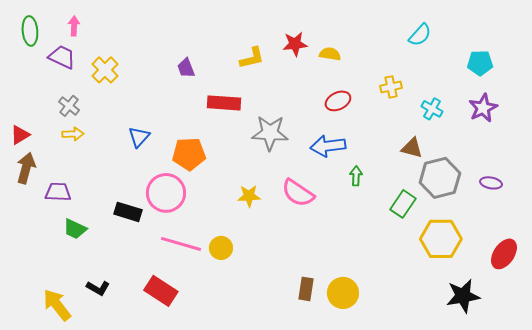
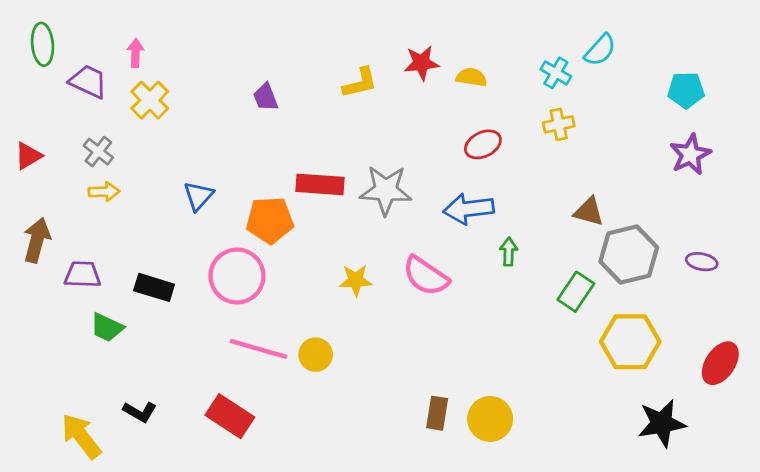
pink arrow: (74, 26) -> (135, 53), moved
red rectangle: (224, 103) -> (320, 184), moved
cyan cross: (432, 109) -> (556, 73), moved
red triangle: (20, 135) -> (28, 156), moved
black rectangle: (128, 212) -> (154, 287), moved

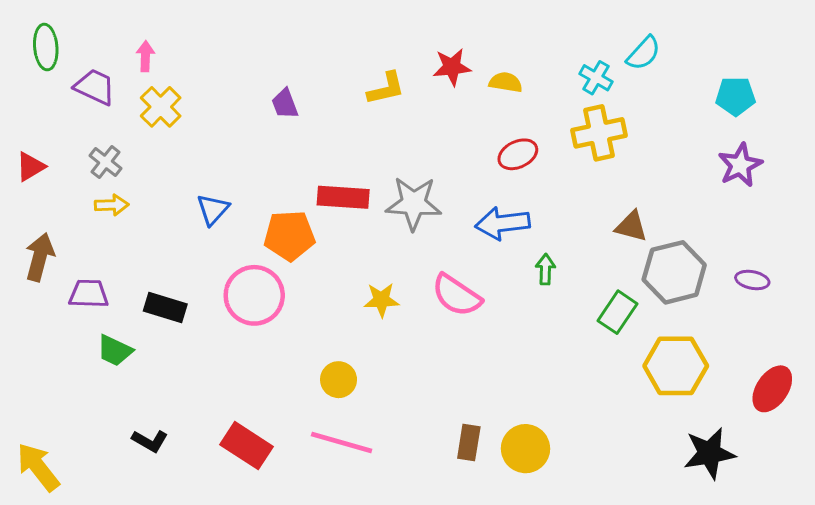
yellow cross: (559, 124) -> (599, 133), size x1.6
pink line: (258, 349) -> (342, 442), moved
yellow arrow: (81, 436) -> (38, 467), moved

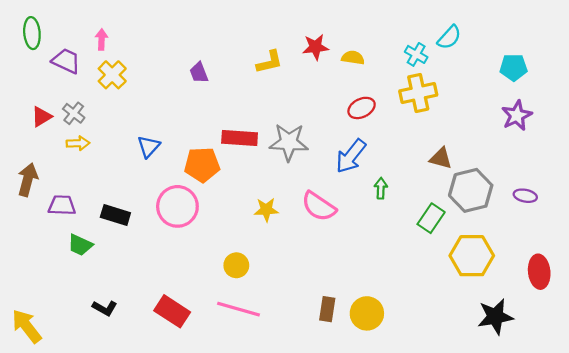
red triangle: (30, 167) -> (42, 117), moved
blue arrow: (503, 223) -> (351, 156), turned -45
red ellipse: (772, 389) -> (539, 272), turned -40

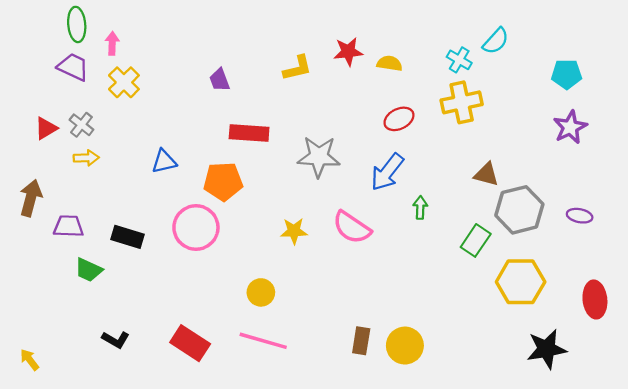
green ellipse: (32, 33) -> (77, 24), moved
red rectangle: (240, 138) -> (249, 133), moved
blue triangle: (149, 146) -> (164, 161), turned 35
yellow arrow: (27, 326) -> (30, 360), size x0.6

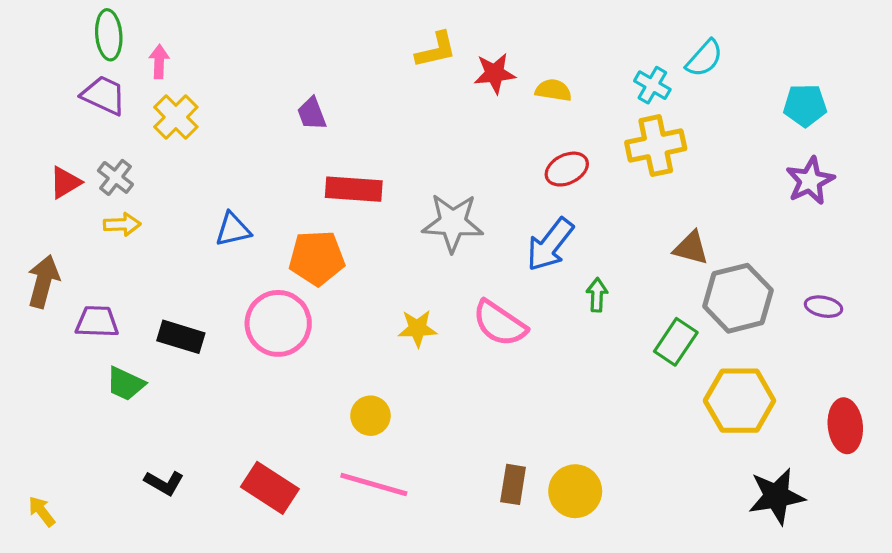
yellow L-shape: (297, 68) -> (436, 50), moved

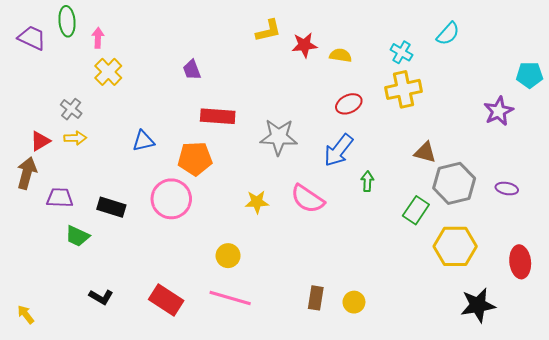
cyan semicircle: (704, 58) -> (448, 34), moved
purple trapezoid: (104, 95) -> (32, 38), moved
cyan pentagon: (805, 105) -> (529, 75), moved
red triangle: (65, 182) -> (40, 141), moved
yellow circle: (575, 491) -> (354, 302), size x0.7

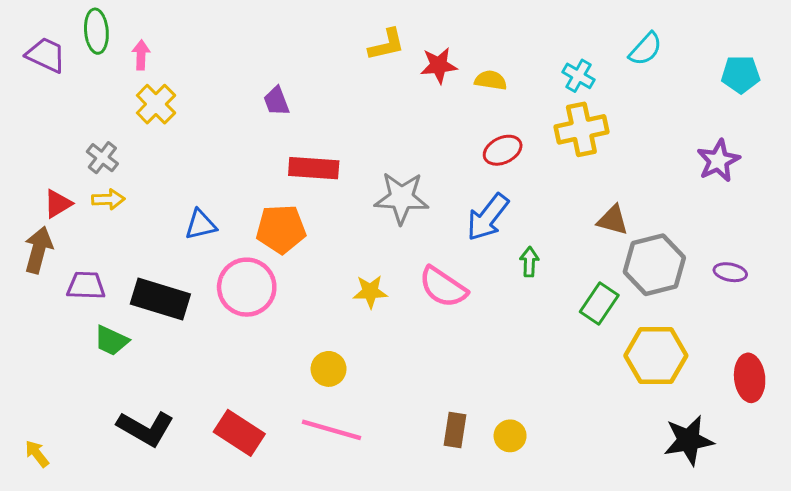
cyan pentagon: (529, 75) -> (741, 74), moved
blue triangle: (143, 141) -> (201, 225), moved
black rectangle: (111, 207) -> (160, 299), size x1.4
black L-shape: (101, 297) -> (146, 428), size x1.6

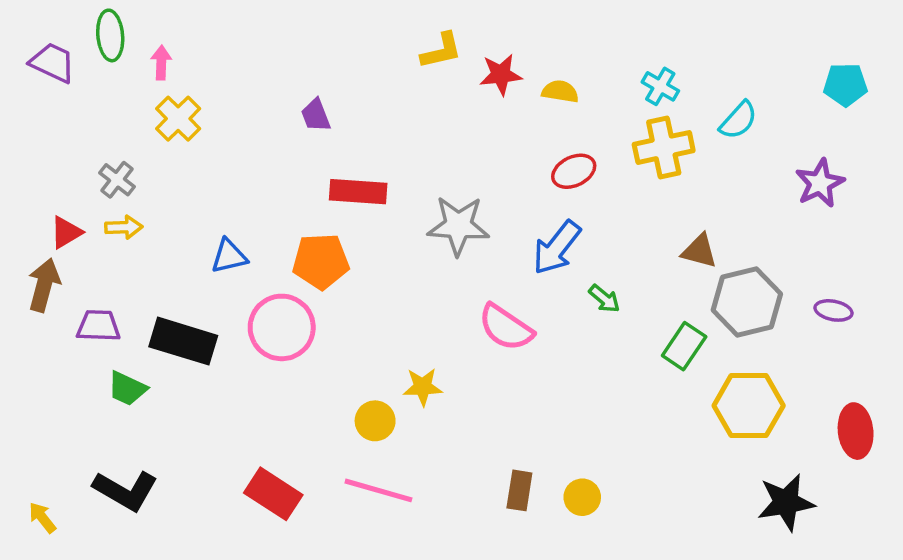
cyan semicircle: (645, 49) -> (738, 120), moved
green arrow: (529, 262) -> (604, 299), turned 128
yellow star: (370, 292) -> (423, 387), moved
black L-shape: (146, 428) -> (126, 490), moved

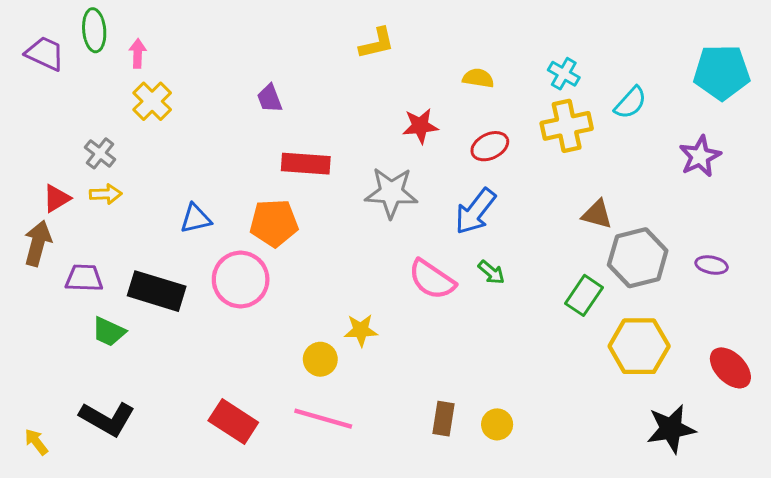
red star: (501, 74) -> (420, 126), moved
cyan pentagon: (845, 85) -> (722, 72), size x1.5
green arrow: (604, 299) -> (491, 272), moved
red ellipse: (856, 431) -> (730, 368), turned -39

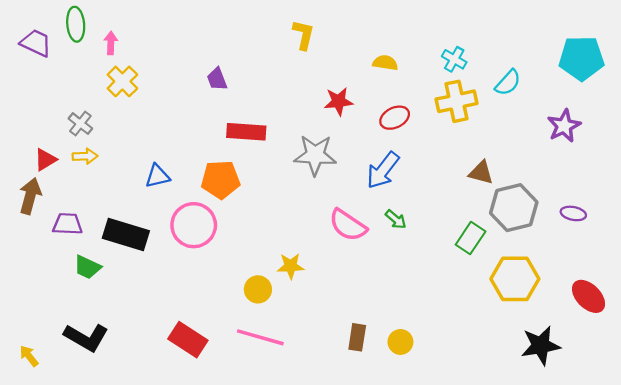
yellow L-shape: (377, 43) -> (303, 35), turned -64

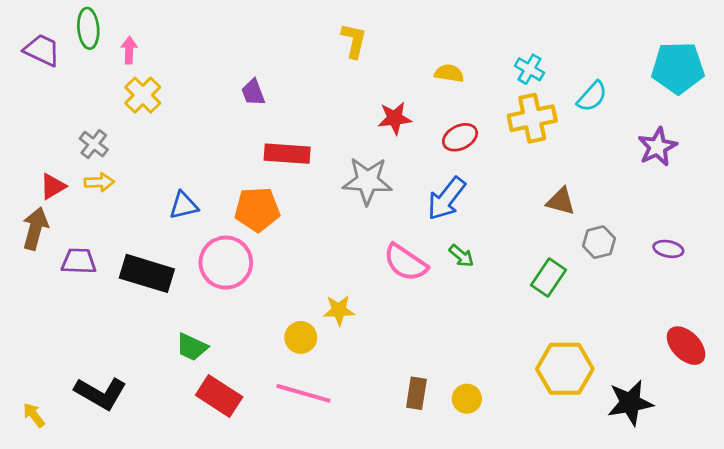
gray hexagon: (514, 208) -> (599, 242), size x0.6
green trapezoid: (87, 267) -> (192, 347), moved
yellow hexagon: (515, 279) -> (565, 369), moved

